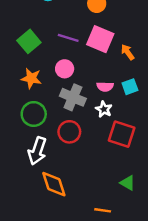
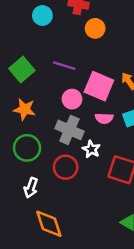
pink square: (100, 39) -> (99, 86), moved
pink circle: (65, 69) -> (72, 99), moved
white star: (104, 109) -> (91, 149), moved
white arrow: (37, 151) -> (31, 188), size x0.7

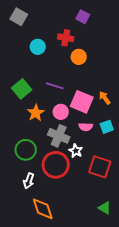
orange star: (24, 109) -> (36, 113), moved, turned 30
red circle: (66, 167) -> (56, 165), size x1.4

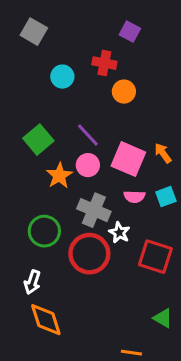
purple line: (55, 86) -> (88, 135), turned 30
pink circle: (61, 112) -> (88, 165), moved
white arrow: (29, 181) -> (32, 282), moved
orange diamond: (43, 209) -> (46, 320), moved

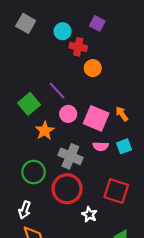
cyan circle: (62, 77) -> (63, 31), moved
purple line: (88, 135) -> (57, 90), moved
pink circle: (88, 165) -> (68, 114), moved
white star: (119, 233) -> (89, 214), moved

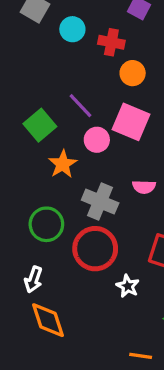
cyan circle: (63, 31) -> (72, 29), moved
pink square: (96, 118) -> (131, 122), moved

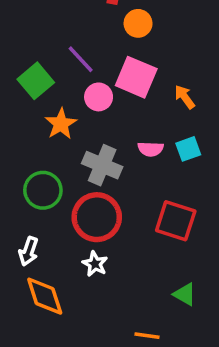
white star: (128, 286) -> (95, 264), moved

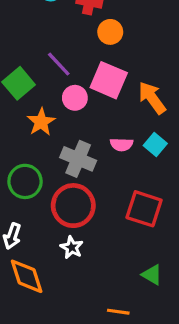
orange arrow: (185, 97) -> (152, 98), size x1.5
cyan square: (188, 149) -> (155, 144), turned -30

